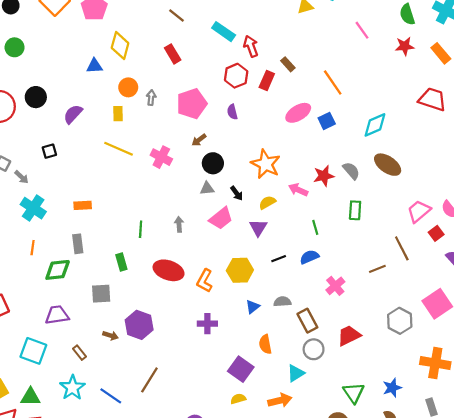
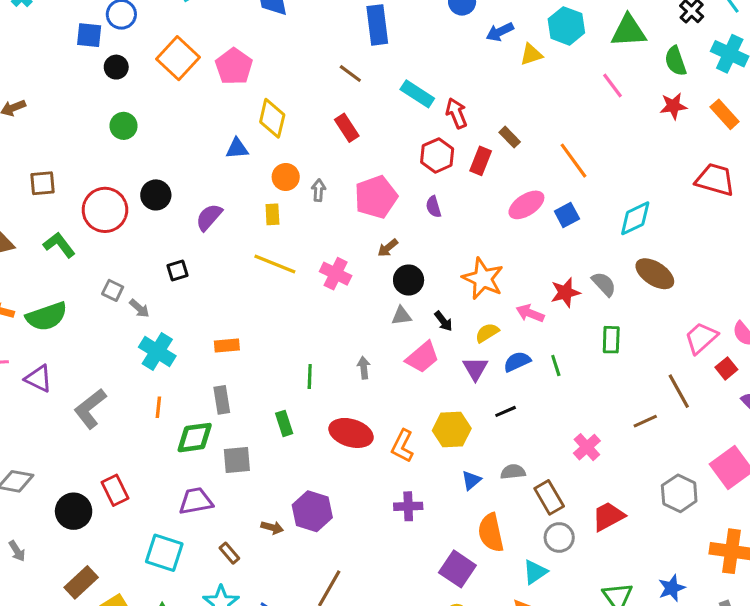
blue semicircle: (309, 257) -> (517, 362), moved
gray square: (101, 294) -> (237, 460), moved
orange semicircle: (265, 344) -> (491, 533), size x1.4

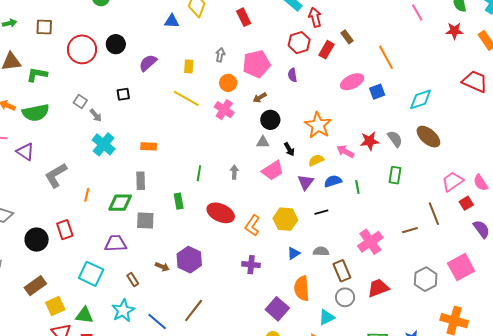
orange circle: (286, 177) -> (228, 83), moved
green L-shape: (59, 245) -> (37, 75), moved, turned -50
orange line: (158, 407) -> (87, 195), moved
pink cross: (587, 447) -> (370, 242), size x1.4

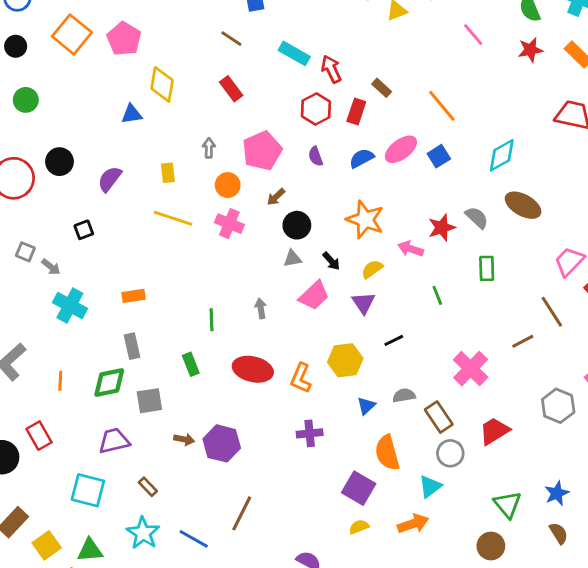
blue semicircle: (333, 181) -> (362, 158), moved
brown arrow: (162, 267) -> (184, 439), moved

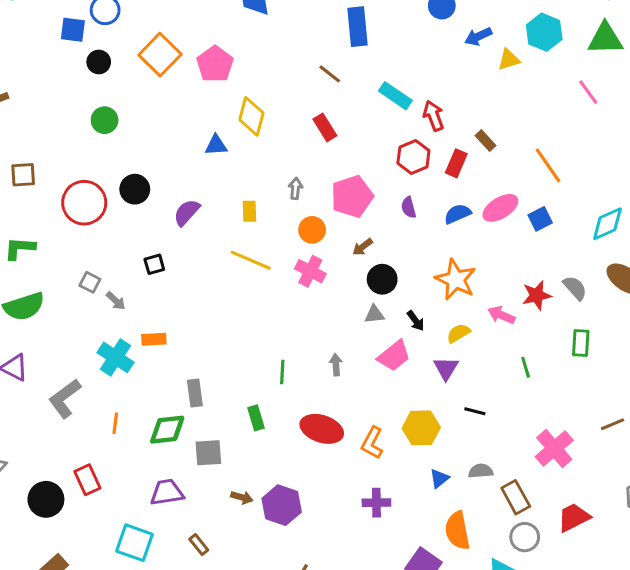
orange rectangle: (134, 296) -> (154, 339), moved
cyan cross: (70, 305) -> (116, 357), moved
black line: (394, 340) -> (475, 411), turned 36

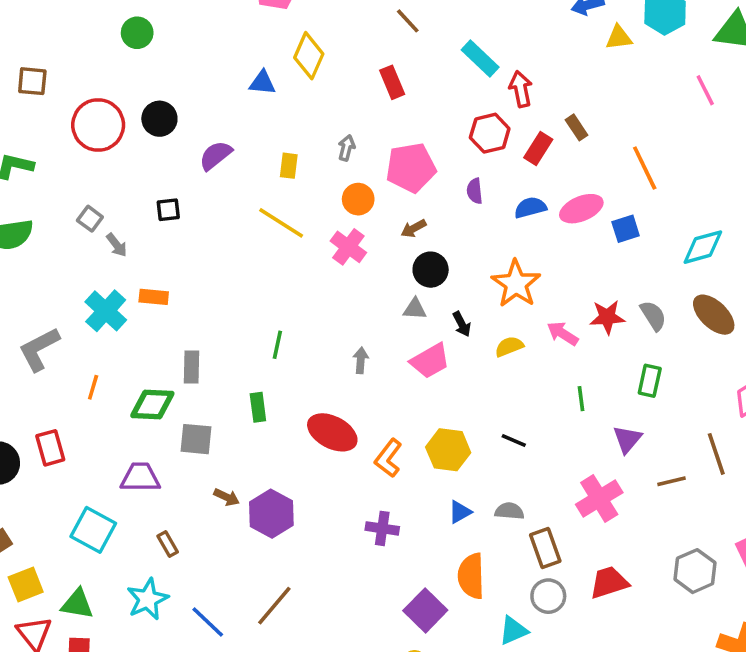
purple triangle: (446, 368) -> (627, 439), moved
green line: (282, 372) -> (277, 345), moved

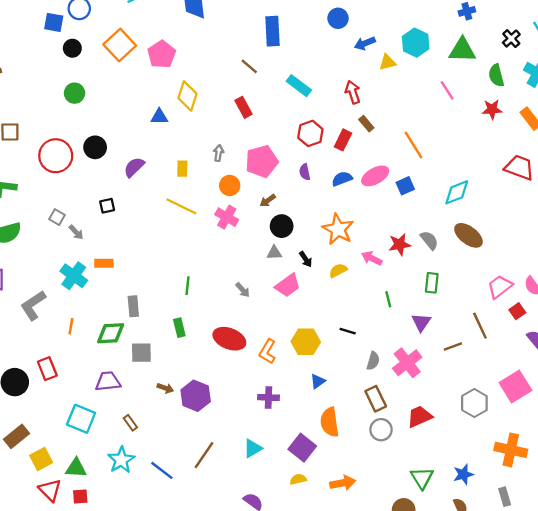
red arrow: (521, 89) -> (353, 92), moved
gray arrow: (361, 360) -> (243, 290), turned 140
gray semicircle: (509, 511) -> (373, 361), moved, turned 108
cyan triangle: (513, 631) -> (253, 448), moved

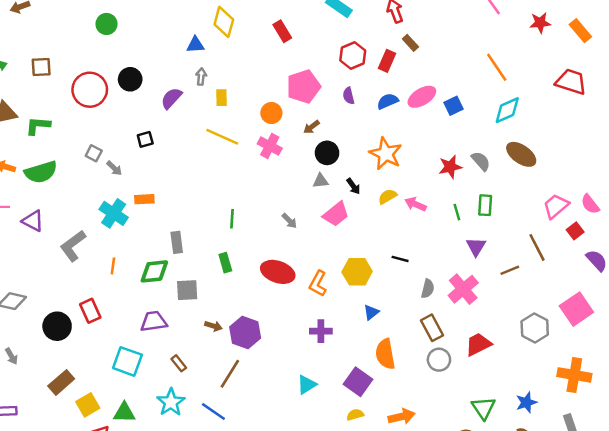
orange line: (413, 145) -> (497, 67), moved
gray arrow: (219, 153) -> (201, 77), moved
pink arrow: (372, 258) -> (415, 204), moved
green line: (388, 299) -> (457, 212), moved
brown line: (204, 455) -> (230, 374), moved

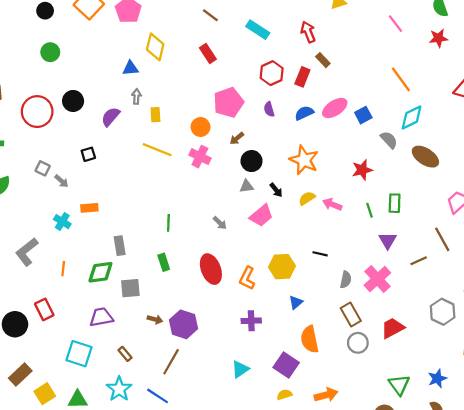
gray semicircle: (481, 161) -> (389, 140), moved
cyan cross: (114, 213) -> (62, 222), size x0.7
red ellipse: (278, 272) -> (211, 269), turned 52

